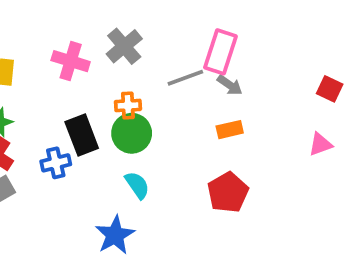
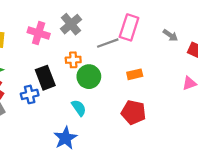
gray arrow: (230, 85) -> (170, 35), moved
green circle: (132, 133) -> (89, 77), moved
red pentagon: (228, 192) -> (134, 112), turned -30

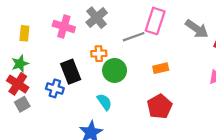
gray arrow: (170, 35) -> (197, 29), size x1.5
blue cross: (30, 94) -> (55, 88), turned 30
red pentagon: (134, 112) -> (160, 106), turned 30

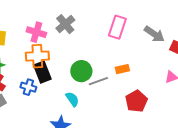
gray line: (134, 37) -> (98, 81), moved
orange cross: (99, 54) -> (37, 56), moved, size x1.6
red pentagon: (160, 106) -> (136, 101), moved

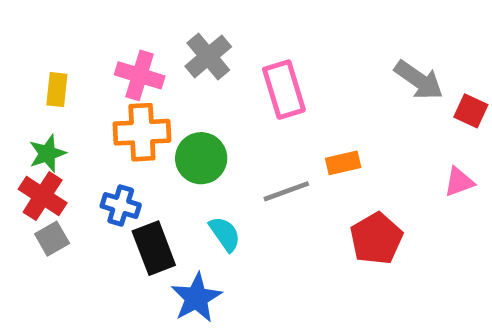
pink rectangle: (117, 27) -> (284, 90), moved, turned -35
green circle: (81, 71) -> (201, 158), moved
black rectangle: (42, 72) -> (154, 248), moved

